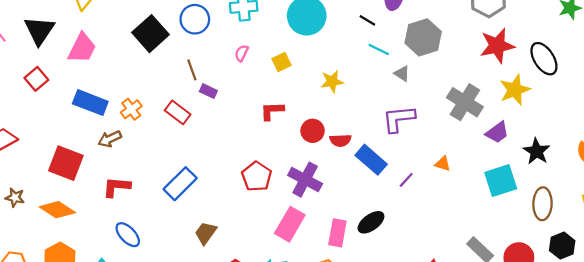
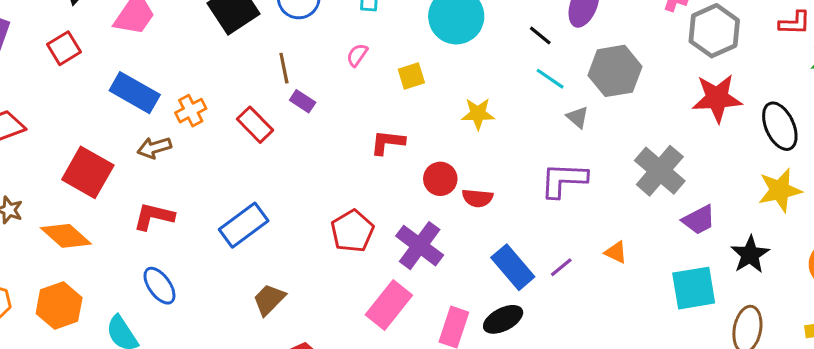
yellow star: (515, 90) -> (780, 190), moved
blue rectangle: (371, 160) -> (513, 267), moved

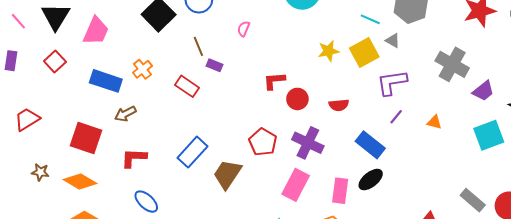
yellow square: (411, 76) -> (364, 53), moved, size x1.6
orange cross: (191, 111) -> (142, 69), moved
red circle: (440, 179) -> (297, 99), moved
purple line: (561, 267) -> (396, 117), moved
brown trapezoid: (269, 300) -> (227, 174), moved, size x1.4

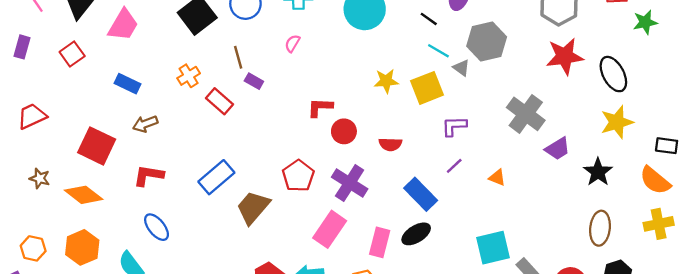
gray triangle: (393, 41) -> (461, 68), moved
orange cross: (142, 69) -> (189, 76), moved
blue rectangle: (106, 81) -> (128, 84), size x0.7
purple L-shape: (392, 83) -> (454, 126), size x0.7
cyan square: (489, 135) -> (493, 248), moved

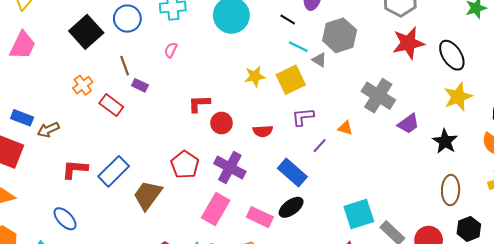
blue rectangle: (128, 84) -> (22, 118), moved
purple L-shape: (454, 126) -> (303, 117), moved
red L-shape: (149, 175) -> (75, 169), moved
orange triangle: (497, 178) -> (345, 128), moved
pink rectangle: (380, 242) -> (260, 217), turned -75

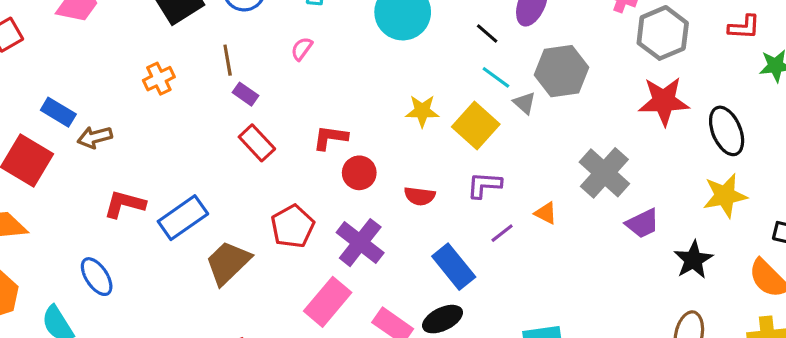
yellow square: (291, 80) -> (476, 125), turned -32
red rectangle: (111, 105) -> (257, 143), moved

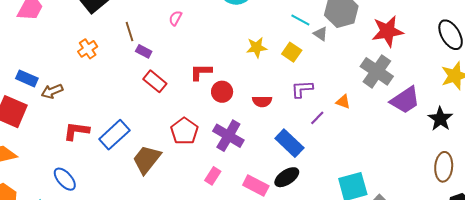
red star: (664, 101) -> (388, 31), moved
yellow square: (476, 125) -> (292, 52), size x0.7
purple trapezoid: (642, 223) -> (405, 100), size x1.4
pink rectangle: (328, 302) -> (213, 176), size x0.6

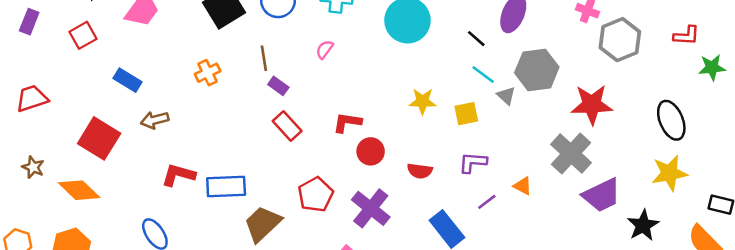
yellow square: (292, 52) -> (466, 114), turned 36
blue rectangle: (27, 78) -> (128, 80), moved
blue rectangle: (114, 135) -> (226, 186), turned 32

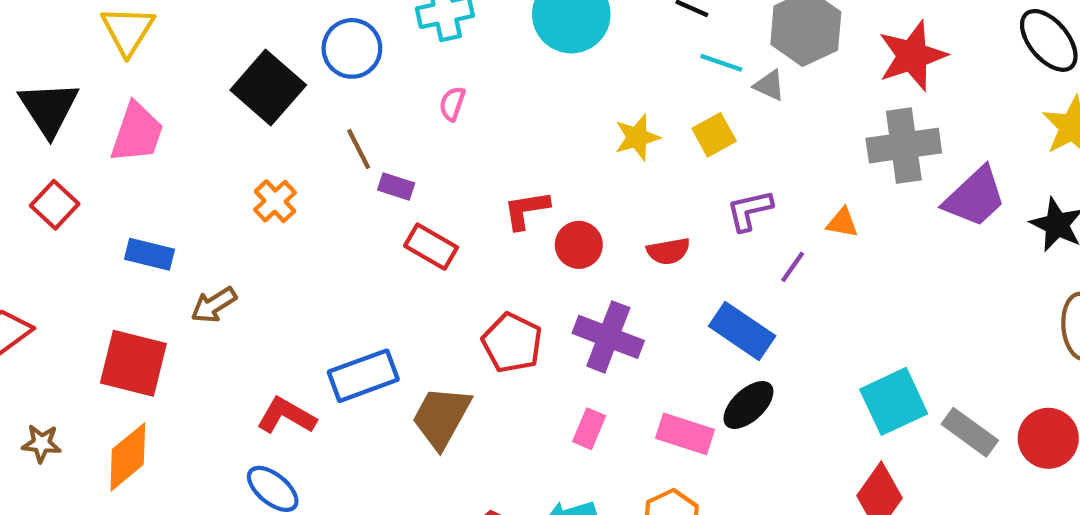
gray cross: (571, 154) -> (904, 146), turned -33
red L-shape: (178, 175) -> (286, 416), moved, turned 32
orange diamond: (79, 190) -> (128, 457), turned -66

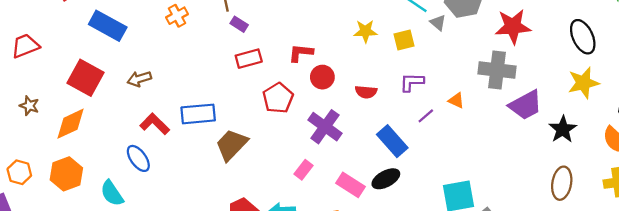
red rectangle: (431, 247) -> (249, 59), turned -60
blue rectangle: (150, 254) -> (108, 26), size x1.5
brown arrow: (214, 305) -> (139, 79), moved
red pentagon: (512, 343) -> (278, 98), moved

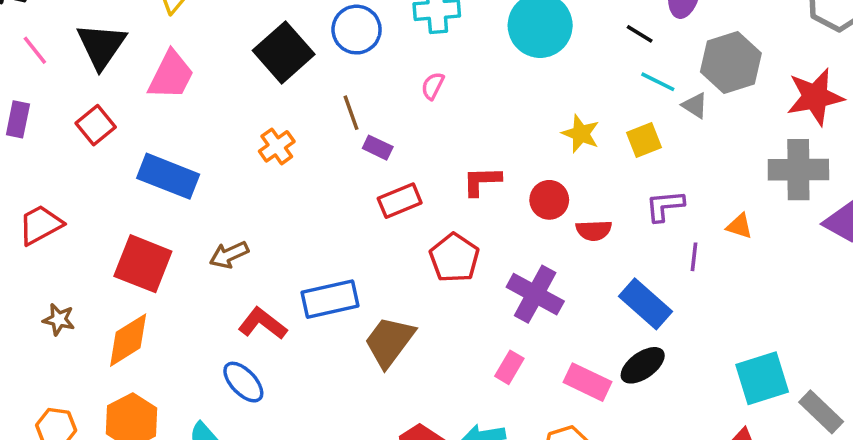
yellow star: (365, 31) -> (581, 134), turned 30
red circle: (322, 77) -> (549, 200), moved
purple line: (426, 116) -> (694, 257), turned -36

